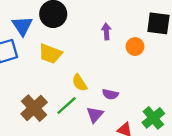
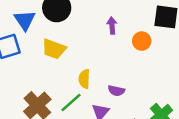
yellow semicircle: (80, 83) -> (84, 79), turned 36

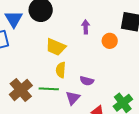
yellow trapezoid: (54, 49) -> (56, 47), moved
green line: (71, 103) -> (49, 89), turned 42

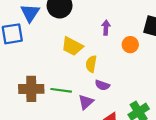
yellow semicircle: (61, 70) -> (91, 64), moved
brown cross: (21, 90) -> (31, 89), turned 35

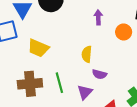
yellow trapezoid: (72, 46) -> (38, 48), moved
green line: (61, 90) -> (59, 83), turned 72

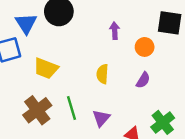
purple semicircle: (99, 74) -> (143, 80), moved, turned -72
brown cross: (30, 84) -> (37, 110), turned -30

